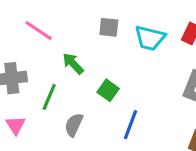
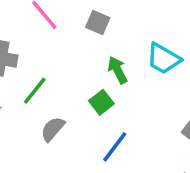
gray square: (109, 27) -> (98, 22), moved
green arrow: (73, 64) -> (118, 70), moved

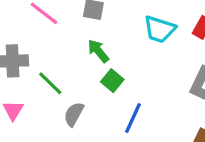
green arrow: (118, 70) -> (98, 51), moved
green line: (35, 91) -> (50, 83), turned -72

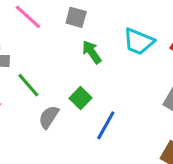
green arrow: (98, 51) -> (92, 52), moved
green square: (112, 81) -> (81, 98), moved

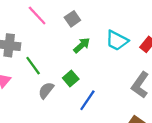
gray square: (76, 17) -> (72, 19), turned 35
green arrow: (92, 52) -> (82, 45), turned 78

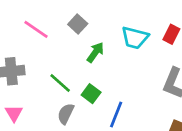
green line: (33, 66) -> (60, 83), moved

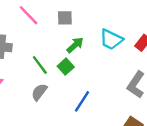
gray square: (78, 24) -> (65, 18), turned 35
green square: (91, 94) -> (66, 67), moved

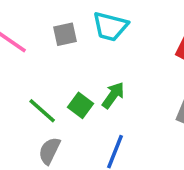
cyan trapezoid: (111, 39) -> (110, 26), moved
green arrow: (75, 45) -> (113, 95), moved

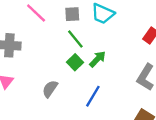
green line: (42, 111) -> (75, 39), moved

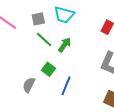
green arrow: (98, 59) -> (65, 45), moved
green square: (75, 62) -> (49, 69), moved

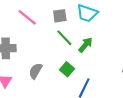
gray semicircle: (29, 85) -> (36, 71), moved

